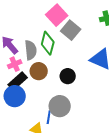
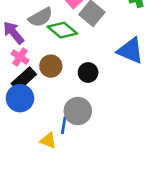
green diamond: (48, 43) -> (62, 30), turned -65
gray semicircle: (31, 50) -> (41, 17), moved, turned 66
pink cross: (15, 64) -> (20, 57), turned -32

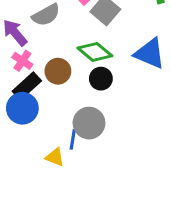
green diamond: (62, 30) -> (95, 52), moved

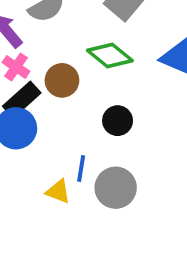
black circle: (101, 79) -> (118, 121), moved
gray circle: (89, 123) -> (116, 188), moved

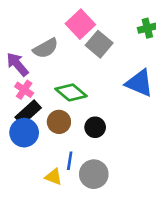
green diamond: (110, 55) -> (71, 92), moved
brown circle: (62, 80) -> (59, 122), moved

